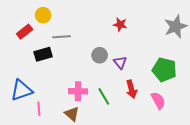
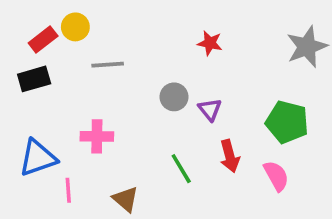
red rectangle: (25, 32) -> (43, 39), moved
black rectangle: (43, 54) -> (34, 79), moved
pink cross: (78, 91) -> (97, 136), moved

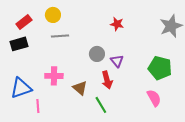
yellow circle: (75, 27) -> (53, 15), moved
red arrow: (230, 156) -> (107, 80), moved
green line: (181, 169) -> (101, 105), moved
brown triangle: (126, 199) -> (80, 88), moved

